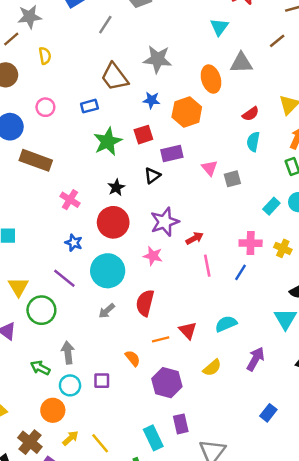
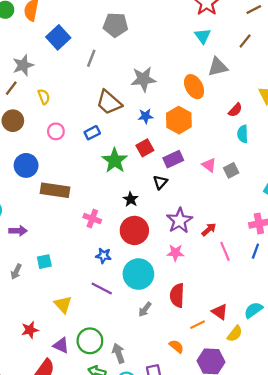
cyan triangle: (219, 27) -> (203, 36), moved
pink circle: (45, 107) -> (56, 131), moved
green circle: (41, 310) -> (90, 341), moved
cyan semicircle: (226, 324) -> (253, 310), moved
yellow semicircle: (212, 368) -> (235, 334), moved

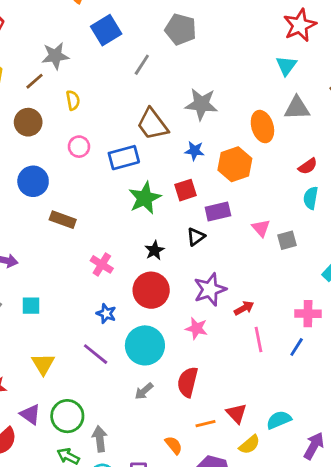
blue rectangle: (92, 133) -> (124, 158), size x1.5
brown rectangle: (55, 190) -> (63, 220), size x0.7

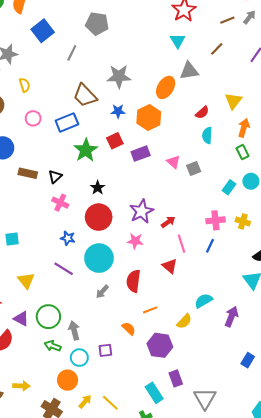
orange ellipse: (262, 127) -> (166, 87), turned 55
black triangle: (196, 237) -> (55, 176), moved
red triangle: (236, 413) -> (170, 266), moved

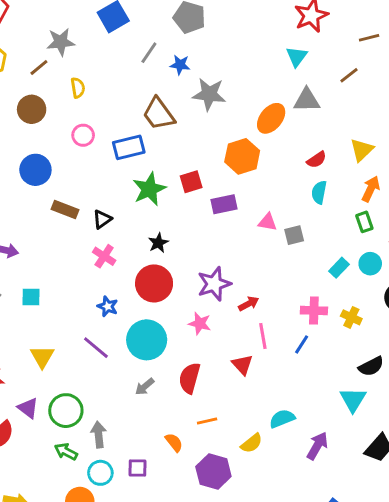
blue star: (118, 111) -> (180, 65), moved
pink triangle: (173, 162) -> (268, 222), turned -40

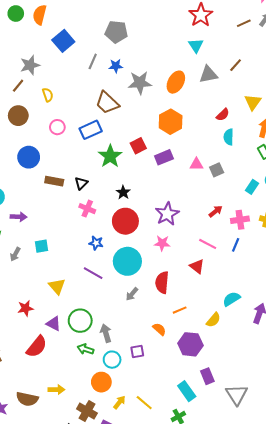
brown line: (349, 75) -> (236, 65), moved
orange ellipse: (271, 118) -> (176, 82), moved
red arrow: (249, 304) -> (216, 211), moved
pink line: (263, 336) -> (208, 244), turned -42

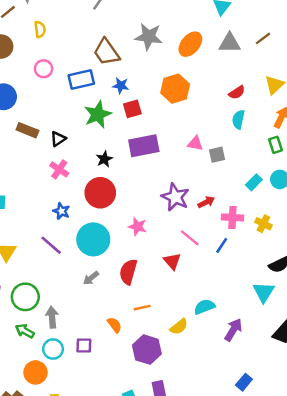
blue star: (116, 66) -> (121, 86), moved
purple rectangle: (164, 157) -> (144, 146), moved, size x1.4
purple star: (167, 214) -> (175, 197), moved, turned -30

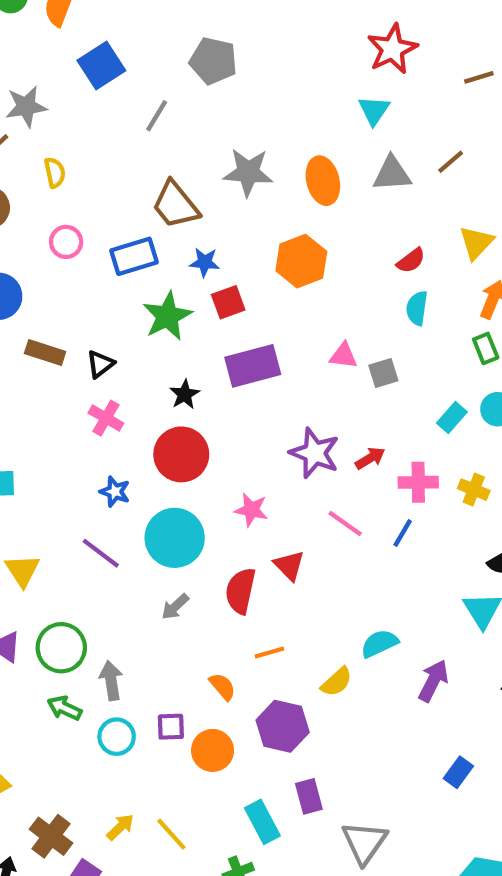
orange ellipse: (190, 44) -> (323, 181), turned -50
red triangle: (172, 261) -> (289, 566), moved
orange circle: (36, 372) -> (213, 750), moved

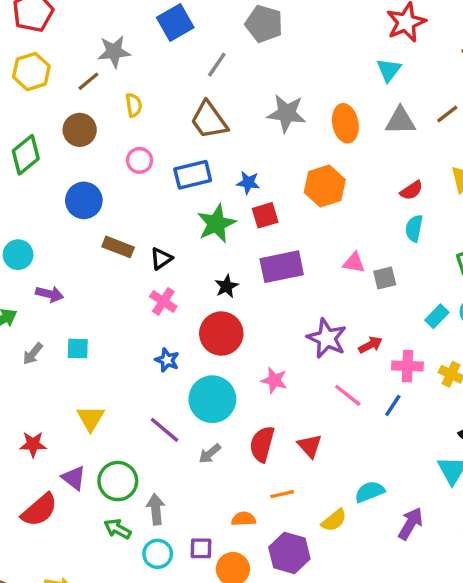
brown trapezoid: (175, 205) -> (209, 120), moved
purple line: (101, 553) -> (165, 430), moved
red triangle: (289, 566) -> (310, 446), moved
orange semicircle: (222, 687) -> (244, 519), turned -55

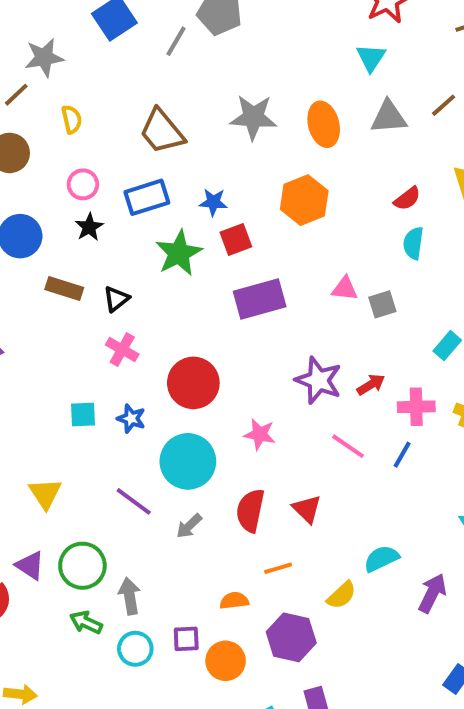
gray line: (217, 65) -> (176, 41), moved
black star: (227, 286) -> (89, 227), moved
cyan square: (78, 348) -> (83, 414), moved

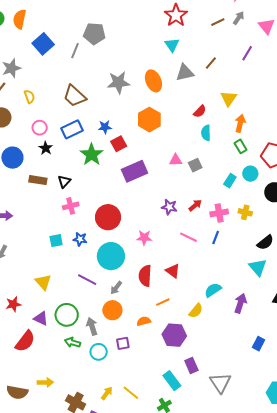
pink cross: (122, 350) -> (71, 206), turned -35
purple star: (319, 380) -> (169, 207), size x0.7
orange circle: (226, 661) -> (112, 310), moved

